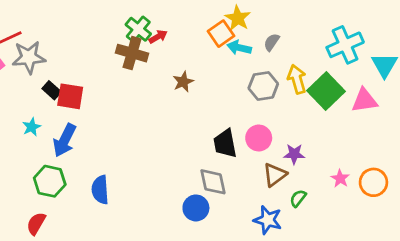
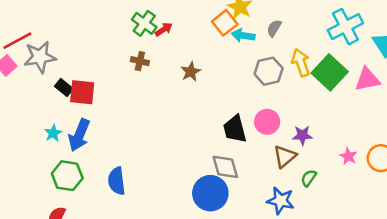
brown cross: (132, 53) -> (140, 61), moved, size x0.6
cyan star: (32, 127) -> (53, 133), moved
blue circle: (196, 208) -> (210, 193), size x1.4

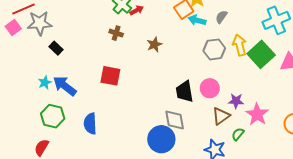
red square: (82, 92) -> (110, 76), moved
blue arrow: (79, 135) -> (65, 86), turned 100
pink star: (348, 156) -> (257, 114), moved, size x1.6

